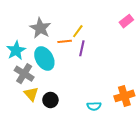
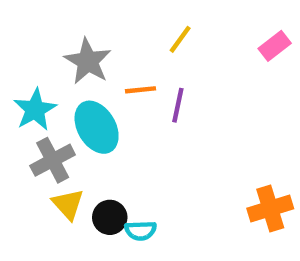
yellow line: (78, 31) -> (180, 39), moved
gray cross: (24, 74) -> (53, 160), turned 30
cyan semicircle: (94, 106) -> (141, 231), moved

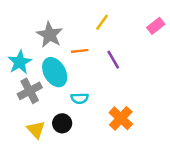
purple line: (178, 105) -> (113, 60), moved, turned -42
yellow triangle: (68, 204) -> (36, 130), moved
orange cross: (270, 209) -> (121, 118), moved, turned -30
cyan semicircle: (141, 231) -> (80, 98), moved

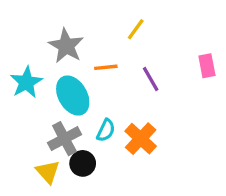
pink rectangle: (156, 26) -> (207, 66), moved, turned -63
gray cross: (30, 91) -> (64, 139), moved
cyan semicircle: (80, 98) -> (106, 130), turned -63
orange cross: (121, 118) -> (141, 139), moved

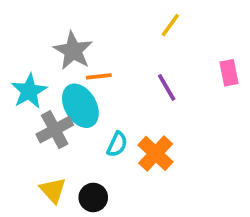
yellow line: (136, 29) -> (170, 25), moved
orange line: (106, 67) -> (99, 76), moved
gray cross: (64, 139) -> (55, 130), moved
black circle: (83, 163) -> (93, 197), moved

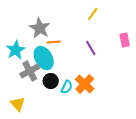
cyan semicircle: (117, 144) -> (67, 87), moved
yellow triangle: (53, 190) -> (18, 104), moved
black circle: (93, 197) -> (51, 81), moved

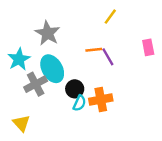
orange line: (54, 42) -> (94, 50), moved
black circle: (51, 81) -> (75, 89), moved
orange cross: (85, 84) -> (101, 100), turned 36

